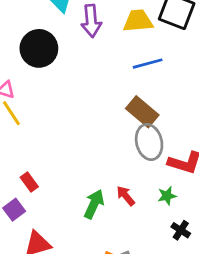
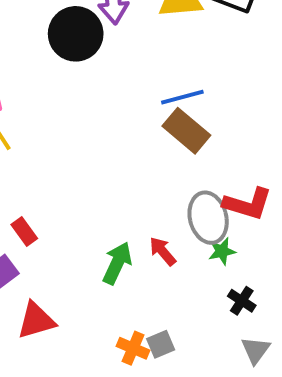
black circle: (39, 48) -> (76, 34), moved
blue line: (148, 64) -> (182, 97), moved
gray ellipse: (149, 142) -> (208, 218), moved

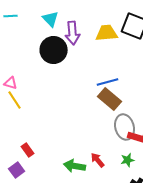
gray ellipse: (208, 218) -> (125, 127), moved
green arrow: (117, 263) -> (75, 166), turned -105

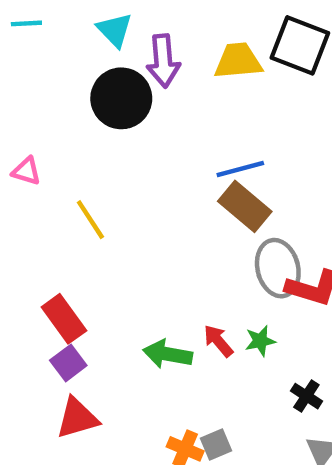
yellow line: (15, 100) -> (90, 220), moved
red rectangle: (28, 150) -> (64, 319), size x1.5
green star: (128, 160) -> (260, 341), moved
purple square: (17, 170) -> (68, 363), moved

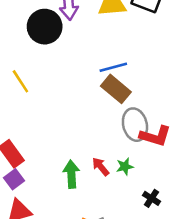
yellow line: (90, 220) -> (20, 81), moved
green arrow: (168, 354) -> (71, 174), turned 76

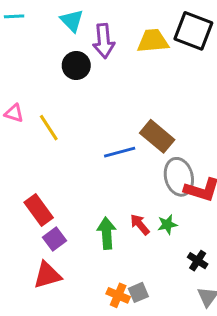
black circle: (45, 27) -> (76, 65), size x0.7
blue line: (113, 67) -> (120, 152), moved
purple square: (14, 179) -> (55, 239), moved

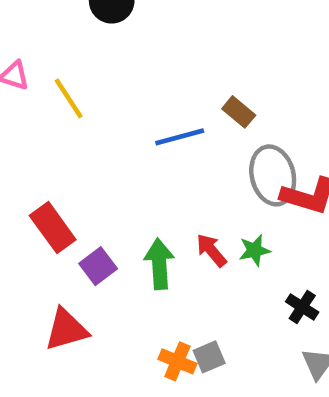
brown rectangle: (157, 136) -> (239, 112), size x0.6
purple square: (55, 239) -> (98, 266), moved

